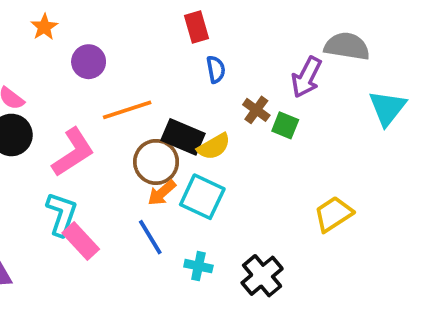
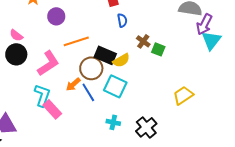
purple arrow: (306, 77) -> (204, 24), moved
orange arrow: (162, 193) -> (73, 84), moved
blue line: (150, 237) -> (88, 92), moved

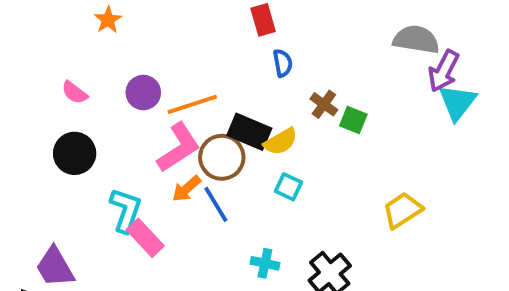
purple circle: (56, 16) -> (143, 93), moved
black circle: (16, 54) -> (75, 153), moved
pink L-shape: (48, 63) -> (179, 147), moved
cyan square: (115, 86) -> (289, 187), moved, size x0.6

